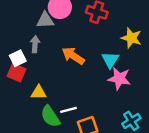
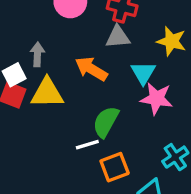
gray triangle: (45, 20) -> (118, 37), moved
yellow triangle: (39, 92) -> (47, 93), moved, size x1.5
green semicircle: (50, 116) -> (106, 122), moved, turned 65

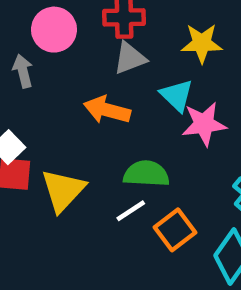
gray arrow: (37, 54) -> (23, 71), moved
yellow triangle: (47, 93) -> (63, 190), moved, turned -30
green semicircle: (106, 122) -> (146, 174), turned 80

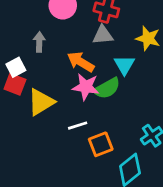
gray arrow: (23, 71) -> (39, 42), moved
pink star: (204, 124) -> (86, 87), moved
green semicircle: (146, 174) -> (107, 88), moved, turned 132

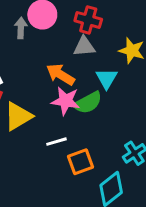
gray arrow: (39, 42) -> (21, 28), moved

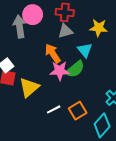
gray arrow: (21, 28) -> (20, 27), size x1.5
orange arrow: (60, 74) -> (53, 53), turned 36
white line: (56, 142) -> (54, 109), moved

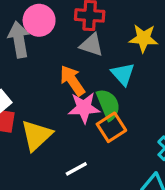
gray triangle: (65, 31) -> (91, 45), turned 35
green semicircle: (75, 69) -> (108, 104), turned -72
orange square: (78, 111) -> (111, 127), moved

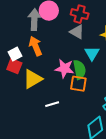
orange arrow: (72, 81) -> (35, 46), moved
orange square: (111, 127) -> (78, 84), turned 30

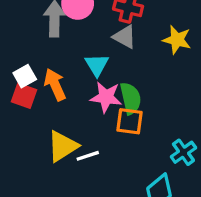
orange arrow: (35, 46) -> (55, 85), moved
cyan triangle: (92, 53) -> (97, 65), moved
yellow triangle: (33, 79) -> (62, 146), moved

